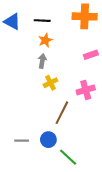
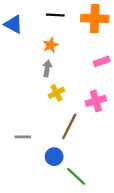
black line: (42, 21) -> (55, 15), moved
gray line: (22, 141) -> (23, 137), moved

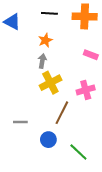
pink rectangle: (102, 61) -> (91, 55), turned 40
yellow cross: (56, 93) -> (50, 83), size x1.5
green line: (76, 176) -> (78, 152), moved

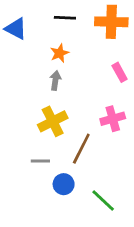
pink rectangle: (91, 55) -> (120, 72), turned 40
yellow cross: (50, 83) -> (53, 121), moved
gray line: (20, 122) -> (40, 161), moved

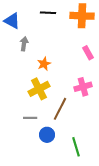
orange star: (59, 53) -> (44, 64), moved
gray arrow: (55, 80) -> (24, 44), moved
green line: (103, 201) -> (76, 147), turned 30

